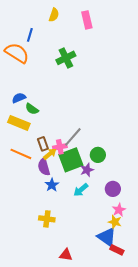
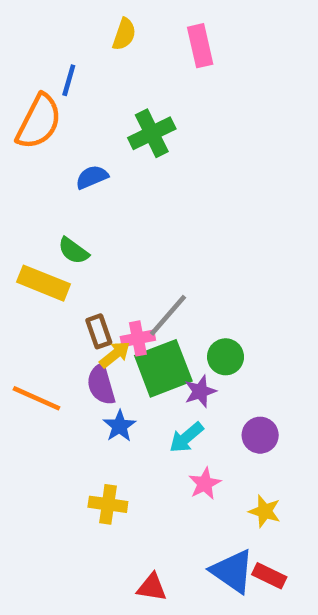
orange semicircle: (17, 53) -> (39, 122), turned 85
blue semicircle: (19, 98) -> (92, 177), moved
orange line: (21, 154) -> (37, 398), moved
pink star: (119, 210) -> (205, 484), moved
blue triangle: (107, 237) -> (232, 571), moved

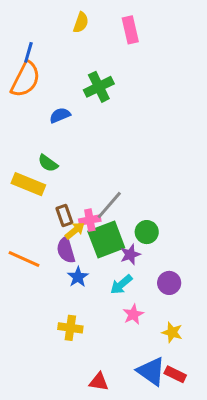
blue line: (69, 80) -> (28, 52), moved

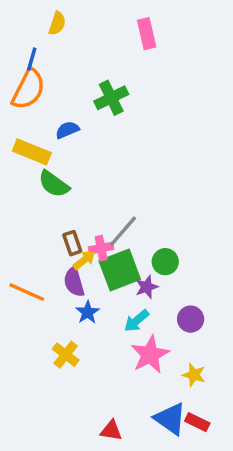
yellow semicircle: (81, 22) -> (57, 23), moved
green semicircle: (48, 163) -> (54, 184), size x1.4
yellow rectangle: (28, 184) -> (32, 152), moved
pink star: (133, 314) -> (150, 355), size x1.6
yellow cross: (70, 328) -> (66, 355), moved, turned 30

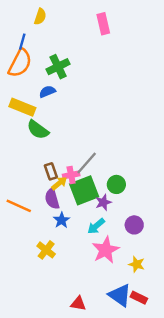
green cross: (111, 98) -> (58, 67), moved

